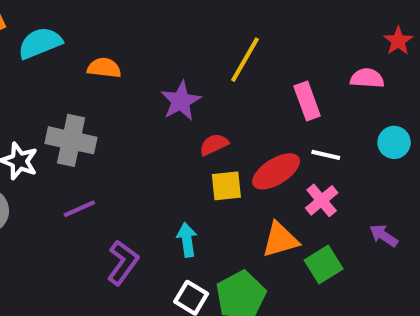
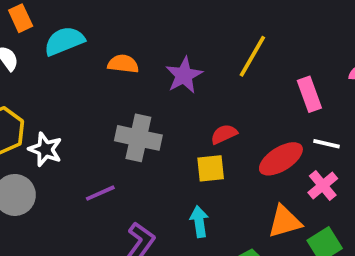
purple star: (181, 101) -> (184, 75), moved
gray cross: (71, 140) -> (138, 138), moved
yellow square: (226, 186) -> (211, 168), moved

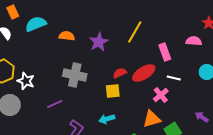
red ellipse: (281, 159) -> (144, 73), moved
pink cross: (323, 185) -> (161, 95), moved
cyan arrow: (199, 222) -> (107, 119), turned -98

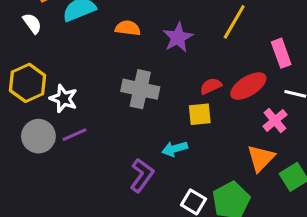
purple line: (55, 104) -> (74, 135), moved
cyan arrow: (107, 119) -> (175, 149), moved
orange triangle: (152, 119) -> (261, 158), turned -30

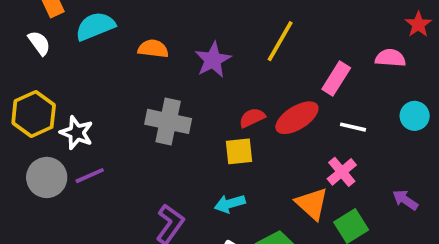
pink rectangle: (281, 53) -> (336, 79), turned 52
pink cross: (275, 120) -> (342, 172), moved
cyan arrow: (175, 149) -> (230, 204), moved
orange triangle: (261, 158) -> (312, 204), turned -32

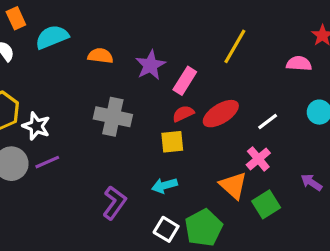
yellow line: (280, 41) -> (235, 46), moved
pink rectangle: (336, 79) -> (185, 81), moved
white line: (353, 127) -> (268, 121), turned -50

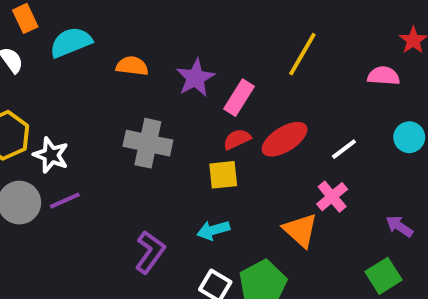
green square: (266, 204) -> (384, 276), moved

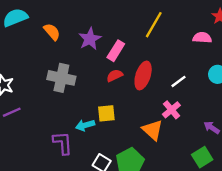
orange semicircle: (132, 66) -> (52, 32), turned 42
red ellipse: (285, 139) -> (143, 76), turned -40
yellow square: (223, 175) -> (106, 113), moved
cyan arrow: (213, 230) -> (85, 125), moved
purple L-shape: (150, 252) -> (63, 143), turned -40

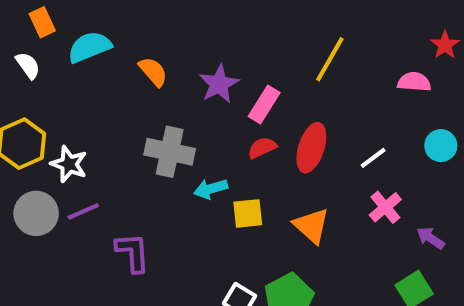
pink cross: (171, 110) -> (385, 207), moved
cyan arrow: (85, 125) -> (211, 189), moved
orange triangle: (153, 130) -> (311, 226), moved
purple L-shape: (63, 143) -> (133, 252), moved

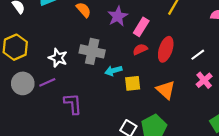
white star: (69, 164) -> (58, 58), moved

